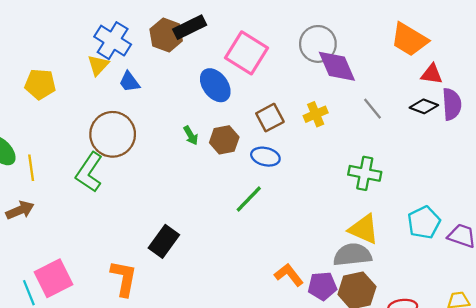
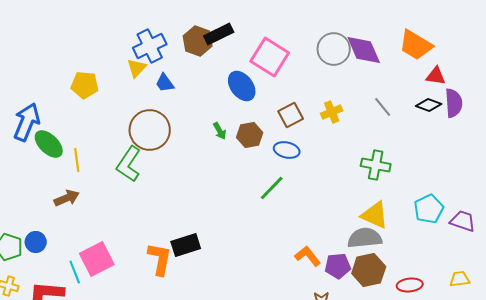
blue cross: (113, 41) -> (150, 46), turned 32
purple diamond: (337, 66) -> (364, 50), moved
black rectangle: (164, 241) -> (186, 245), moved, turned 36

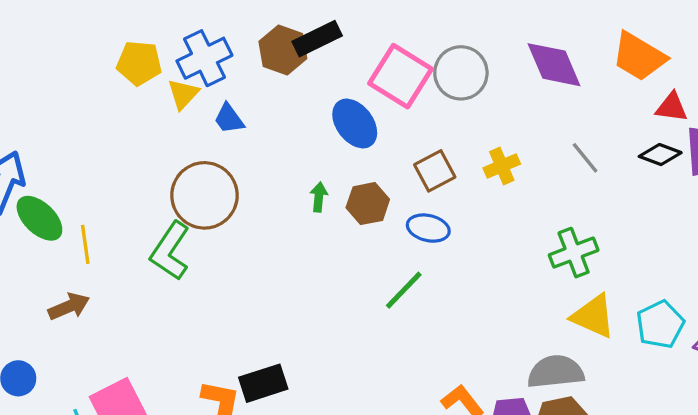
gray circle: (334, 49) -> (461, 73), moved
yellow pentagon: (85, 85) -> (139, 63), moved
green arrow: (220, 131) -> (319, 197), turned -144
green cross: (376, 165) -> (574, 253), turned -32
yellow triangle: (375, 215) -> (593, 316), moved

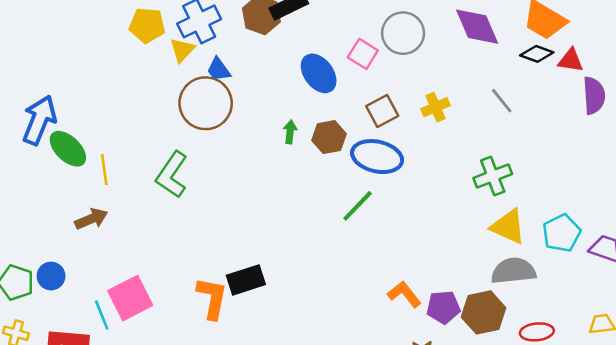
pink square: (400, 76) -> (363, 54), moved, size x0.6
black diamond: (660, 155) -> (537, 54), moved
brown circle: (204, 195) -> (206, 103), moved
blue ellipse: (428, 228) -> (377, 157), size x1.5
gray semicircle: (556, 372) -> (513, 271), moved

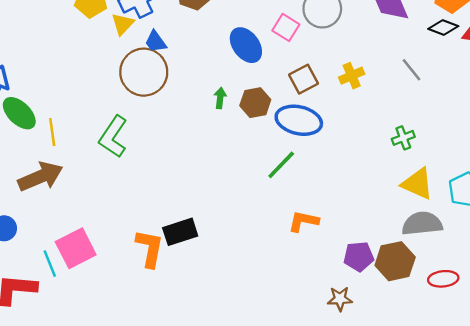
green cross: (493, 176) -> (403, 138), size x0.7
brown arrow: (91, 219) -> (40, 177), size x1.5
orange L-shape: (404, 294) -> (303, 221), moved, turned -40

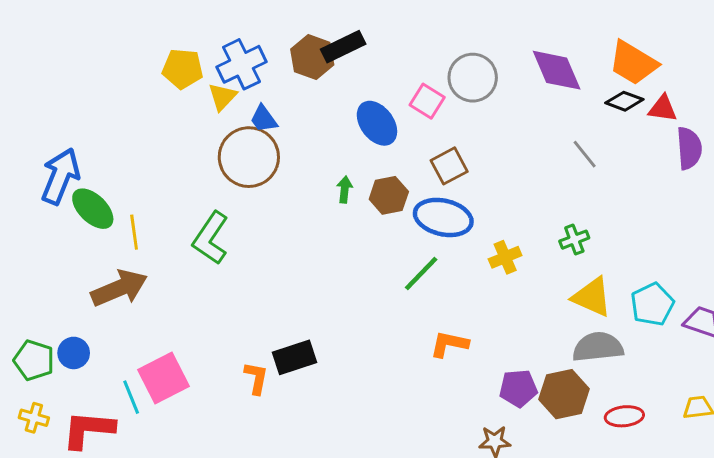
yellow cross: (352, 76) -> (505, 257), moved
orange L-shape: (150, 248) -> (256, 378), size x0.7

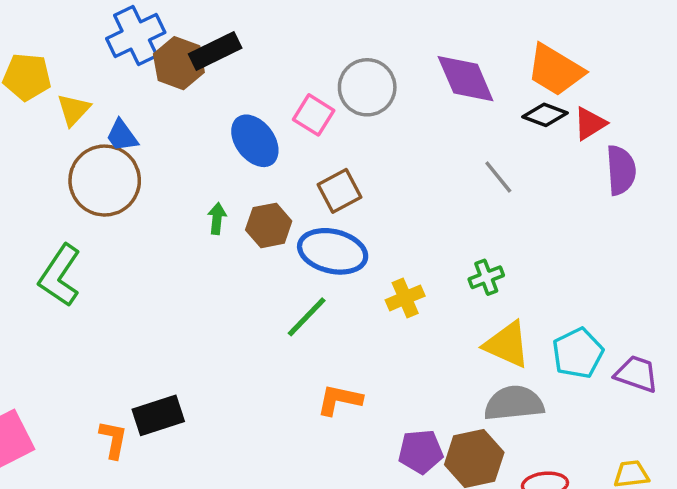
blue cross: (242, 64) -> (136, 35), moved
red triangle: (663, 108) -> (590, 124), turned -40

